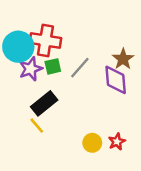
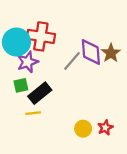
green square: (53, 66) -> (21, 85), moved
purple diamond: (116, 80) -> (91, 52), moved
yellow line: (37, 126) -> (33, 113), turned -56

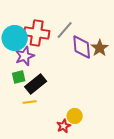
gray line: (72, 61) -> (65, 30), moved
red star: (105, 128) -> (64, 126), moved

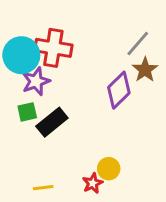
gray line: (65, 30) -> (138, 44), moved
purple diamond: (82, 47) -> (119, 90), moved, turned 50
yellow line: (30, 102) -> (43, 188), moved

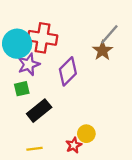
brown star: (145, 70) -> (103, 51), moved
purple diamond: (119, 90) -> (68, 71), moved
black rectangle: (52, 122) -> (39, 111), moved

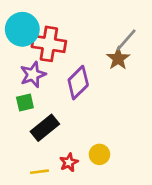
cyan circle: (17, 44) -> (22, 29), moved
red star: (74, 145) -> (69, 162), moved

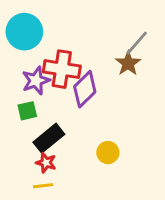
red cross: (49, 44) -> (62, 69), moved
yellow circle: (99, 154) -> (108, 153), moved
red star: (69, 162) -> (46, 163), moved, turned -30

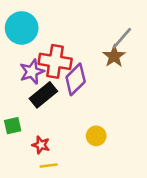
green square: (27, 111) -> (13, 126), moved
black rectangle: (49, 138) -> (43, 95), moved
yellow line: (43, 186) -> (49, 165), moved

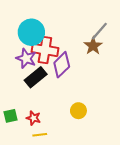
cyan circle: (22, 28) -> (31, 32), moved
purple star: (32, 72) -> (26, 58), turned -30
green square: (13, 126) -> (10, 116), moved

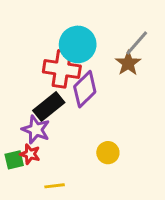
cyan circle: (31, 32) -> (78, 44), moved
purple star: (26, 58) -> (36, 130), moved
red star: (33, 118) -> (30, 154), moved

